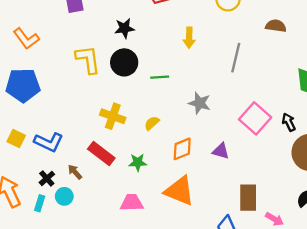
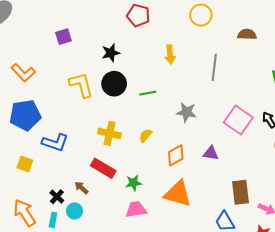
blue L-shape: (49, 142) -> (55, 143), moved
green star: (138, 162) -> (134, 183), moved

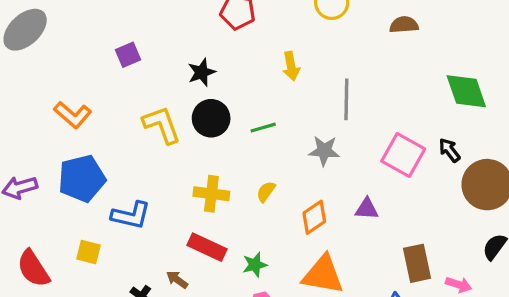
gray line: (214, 67) -> (346, 99), moved

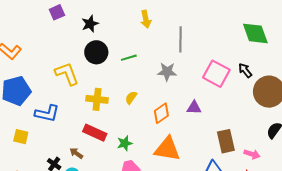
purple square: (128, 55) -> (57, 12), moved
yellow L-shape: (162, 125) -> (67, 74), moved

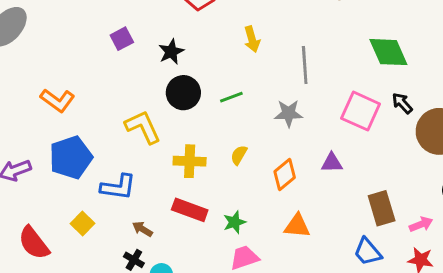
green diamond: (255, 33) -> (388, 52), moved
yellow square: (21, 137) -> (82, 224), turned 35
orange triangle: (167, 149) -> (297, 226), size x0.7
brown arrow: (76, 153) -> (142, 229), moved
pink arrow: (252, 154) -> (421, 224), turned -35

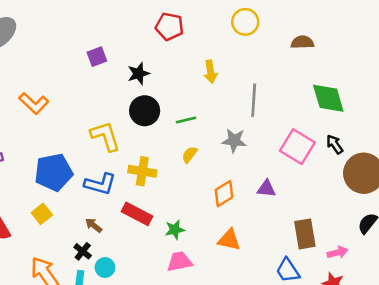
yellow semicircle: (239, 155) -> (190, 155), moved
blue pentagon: (71, 157) -> (54, 172), moved
blue L-shape: (118, 187) -> (100, 184), moved

